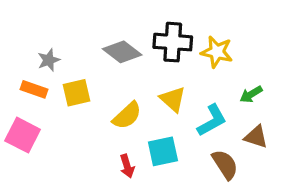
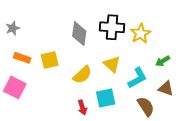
gray diamond: (122, 52) -> (79, 34), turned 60
yellow star: (217, 52) -> (140, 34), turned 30
gray star: (49, 60) -> (13, 28), moved

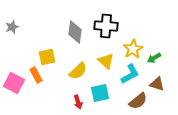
yellow star: (140, 34) -> (133, 49), moved
orange rectangle: (22, 58) -> (36, 75), moved, turned 42
brown semicircle: (146, 106) -> (138, 101), turned 84

